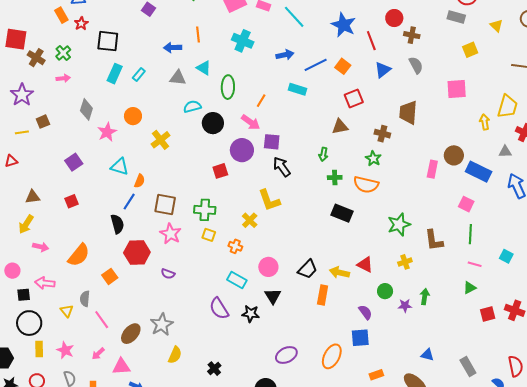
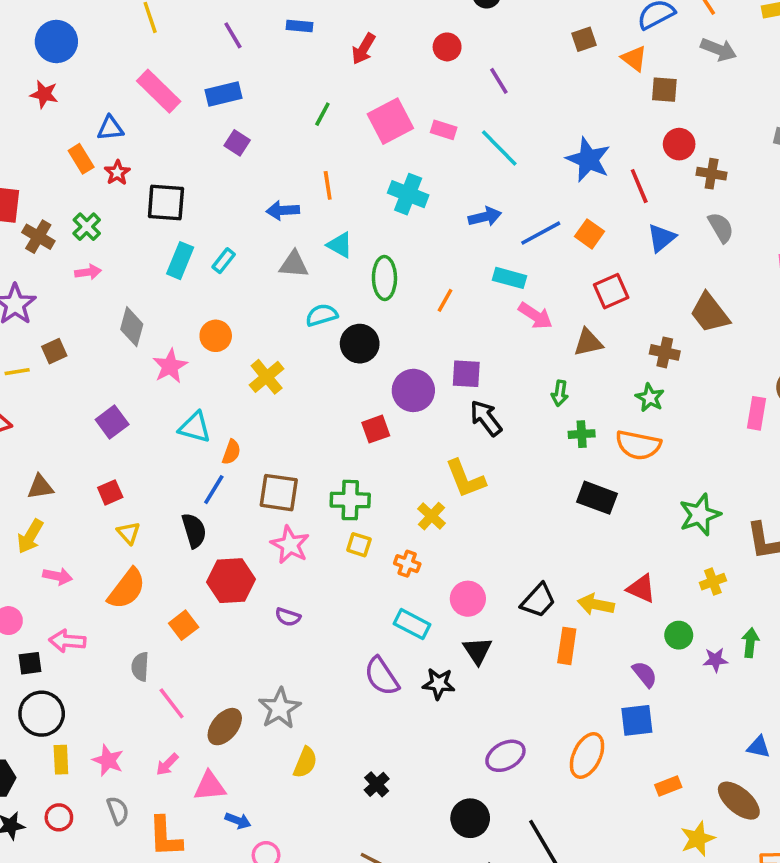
brown trapezoid: (408, 112) -> (710, 313), turned -40
pink arrow: (251, 122) -> (535, 316), moved
yellow triangle: (67, 311) -> (128, 533), moved

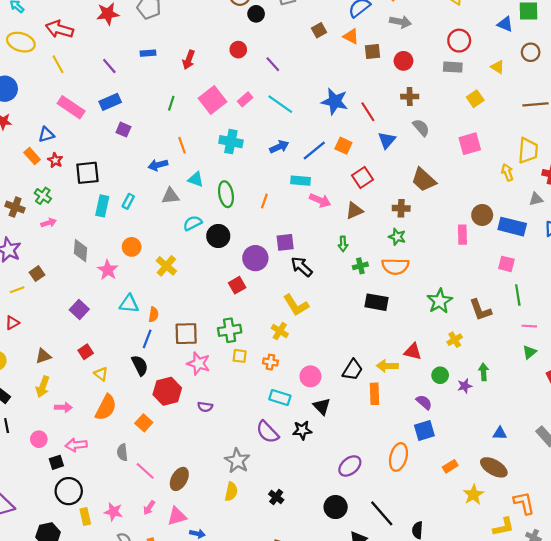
pink rectangle: (444, 130) -> (245, 99), turned -48
red circle: (679, 144) -> (403, 61), moved
gray star: (280, 708) -> (237, 461), moved

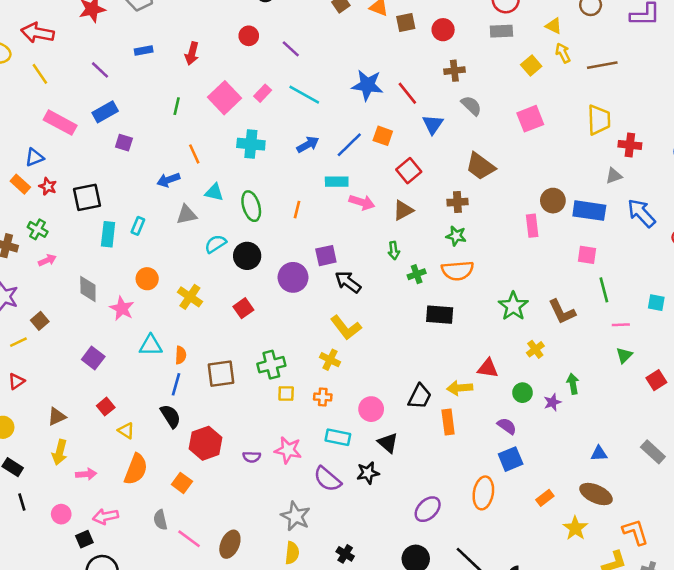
yellow arrow: (507, 172) -> (563, 53), moved
red square: (237, 285) -> (243, 308), moved
pink star: (199, 363) -> (288, 450), moved

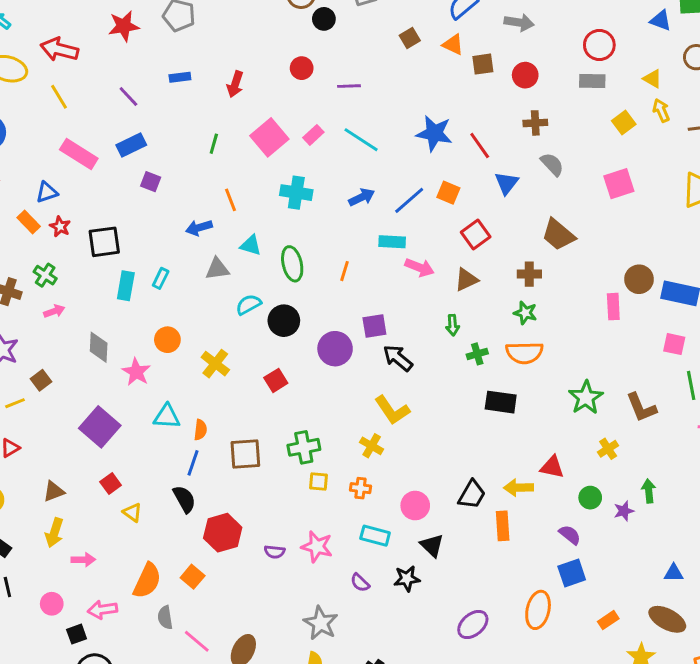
purple line: (291, 49) -> (349, 86), turned -48
purple square: (93, 358) -> (100, 427), size x1.5
orange semicircle: (136, 469) -> (147, 581), moved
purple semicircle: (327, 479) -> (360, 583), size x0.6

